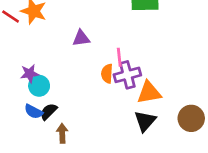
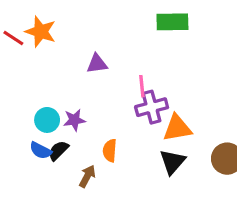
purple star: (30, 74) -> (74, 120), moved
orange semicircle: (107, 74) -> (110, 151), moved
brown arrow: (62, 133) -> (87, 176), moved, turned 30

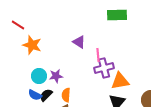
orange star: (41, 32) -> (32, 45), moved
purple triangle: (97, 64) -> (79, 42), moved, turned 40
orange semicircle: (110, 151) -> (66, 95), moved

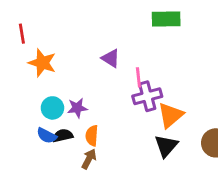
red line: (18, 25) -> (22, 34), turned 48
orange triangle: (120, 81) -> (171, 115), turned -30
black semicircle: (46, 95) -> (63, 136), turned 32

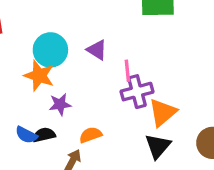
orange star: (42, 63) -> (39, 76), moved
cyan circle: (52, 108) -> (50, 50), moved, size x1.4
orange semicircle: (92, 136) -> (90, 135), moved, turned 66

